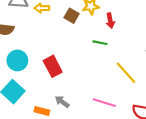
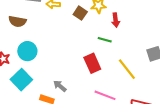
red rectangle: (53, 66) -> (92, 63), moved
gray arrow: (62, 102) -> (60, 86), moved

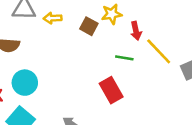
yellow line: (127, 69) -> (159, 51), moved

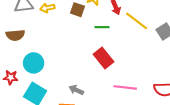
green line: (124, 58) -> (102, 27), moved

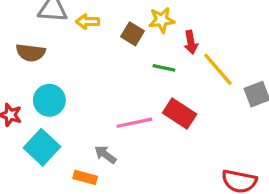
red rectangle: (104, 58) -> (180, 114), moved, turned -30
pink line: (125, 87) -> (134, 123), moved, turned -30

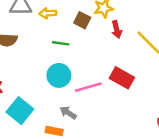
red arrow: (191, 42) -> (117, 30), moved
green line: (164, 68) -> (61, 43), moved
cyan circle: (49, 100) -> (59, 75), moved

